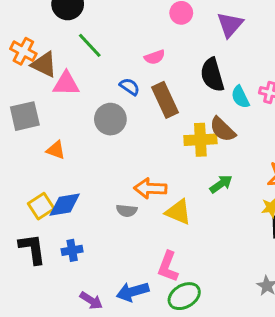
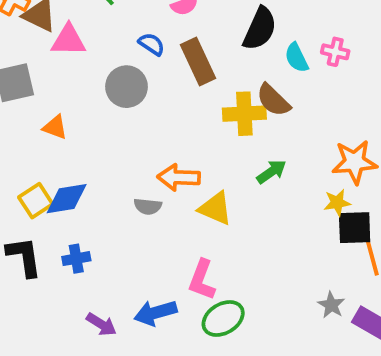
black semicircle: (212, 75) -> (260, 29), turned -140

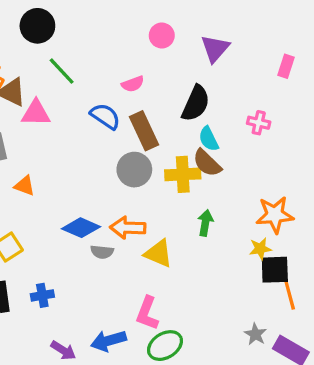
blue semicircle: (152, 44) -> (105, 116), size x1.4
cyan semicircle: (297, 58) -> (209, 139), moved
gray circle: (126, 87) -> (134, 170), moved
green arrow: (271, 172) -> (205, 223), turned -45
blue diamond: (67, 199) -> (81, 228), moved, turned 33

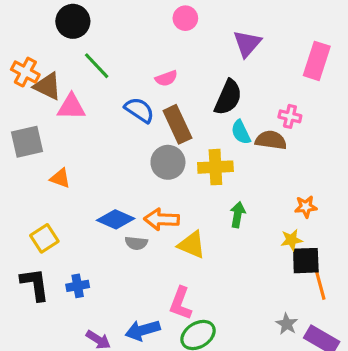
pink circle: (162, 36) -> (185, 18), moved
pink rectangle: (286, 66) -> (317, 61), size x1.6
brown semicircle: (207, 163) -> (271, 140), moved, turned 144
orange star: (275, 215) -> (306, 207), size x0.6

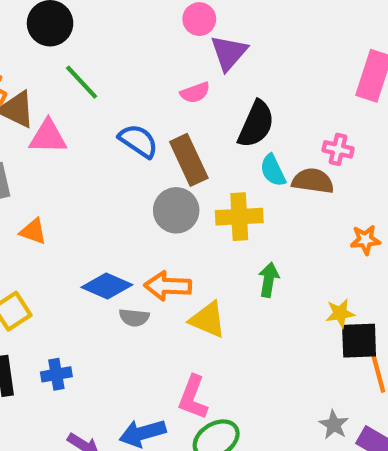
purple triangle: (247, 44) -> (229, 53), moved
pink semicircle: (166, 78) -> (195, 93), moved
orange star: (306, 207) -> (365, 240), moved

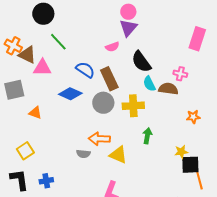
pink circle: (199, 19) -> (128, 12), moved
black semicircle: (256, 124) -> (141, 62), turned 120
blue diamond: (107, 286) -> (70, 94), moved

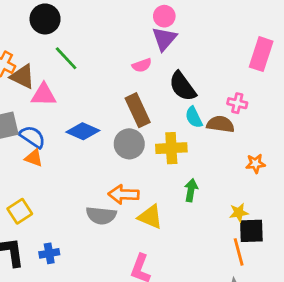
blue semicircle: (85, 70) -> (32, 137), moved
gray semicircle: (83, 154) -> (101, 215), size x1.5
orange line: (199, 180) -> (239, 252), moved

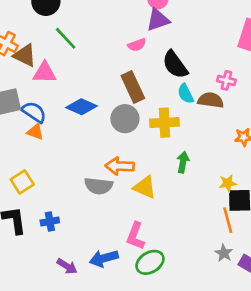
purple triangle: (164, 39) -> (158, 20), turned 30

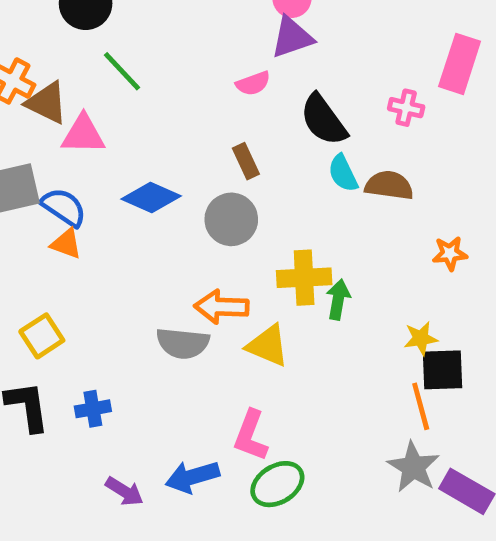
pink cross: (226, 80) -> (406, 108), moved
brown rectangle: (133, 87) -> (246, 161), size x0.6
yellow cross: (164, 123) -> (304, 278), moved
gray star: (224, 253) -> (413, 467), size x1.5

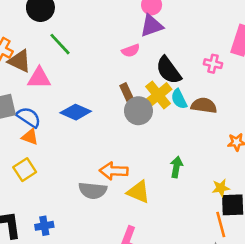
gray circle: (231, 219) -> (138, 111), moved
yellow cross: (304, 278) -> (158, 95), moved, turned -36
yellow square: (42, 336) -> (25, 170), moved

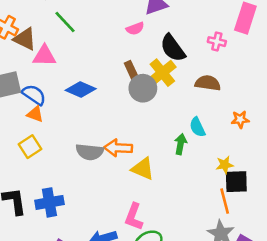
cyan semicircle: (179, 99) -> (197, 127), moved
gray semicircle: (93, 190) -> (90, 152), moved
blue cross: (44, 226) -> (49, 202), size x1.5

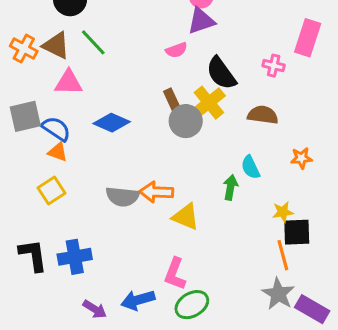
brown triangle: (25, 39) -> (56, 45), moved

